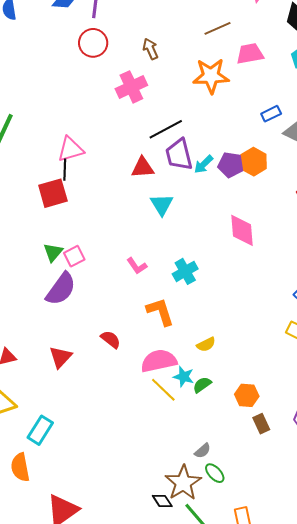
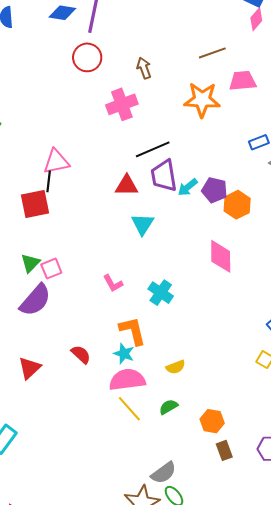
orange hexagon: (254, 162) -> (237, 205), moved
cyan cross: (185, 271) -> (161, 293), turned -30
cyan star: (184, 377) -> (124, 354), moved
gray semicircle: (203, 451) -> (164, 473), size x1.5

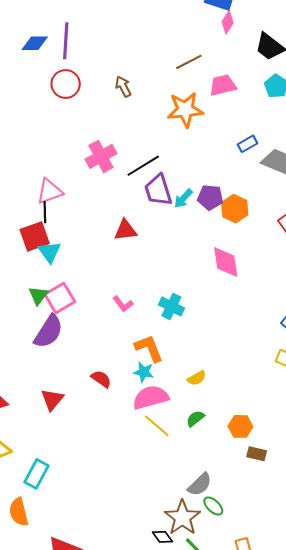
pink cross: (122, 104) -> (101, 156), moved
red triangle: (127, 186) -> (126, 230), moved
cyan triangle: (143, 224) -> (49, 252), moved
pink square: (51, 269) -> (60, 298), size x1.4
brown rectangle: (224, 450) -> (257, 454), turned -48

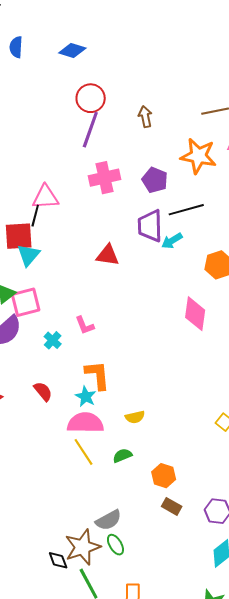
purple line: (66, 41) -> (90, 130), moved
black line: (143, 166) -> (186, 210), moved
purple pentagon: (210, 197) -> (155, 180), moved
cyan cross: (171, 306) -> (53, 340), moved, size x0.7

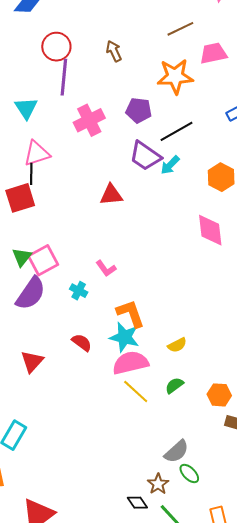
purple trapezoid: (150, 226) -> (145, 156), turned -40
cyan triangle: (29, 255) -> (26, 108), moved
cyan star: (86, 397) -> (124, 337), size x1.4
brown star: (83, 547) -> (158, 484), size x0.6

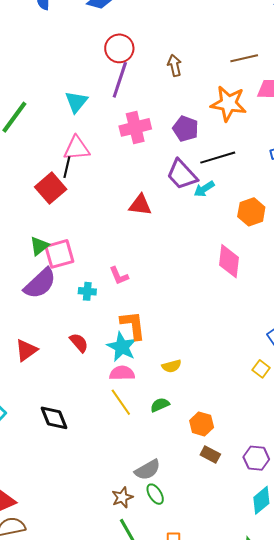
red square: (20, 198) -> (51, 188), turned -36
cyan cross: (79, 291) -> (87, 291), turned -36
pink semicircle: (130, 363) -> (122, 373), size x0.7
black diamond: (137, 503) -> (54, 418), moved, size x1.4

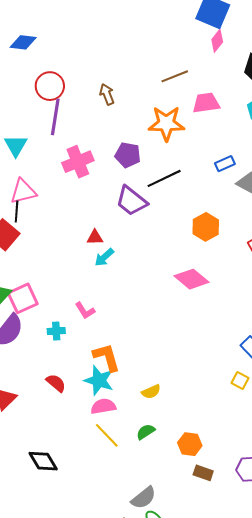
cyan arrow: (204, 189) -> (104, 257), moved
red triangle: (140, 205) -> (95, 237), size x0.7
pink diamond: (229, 261) -> (192, 279), turned -48

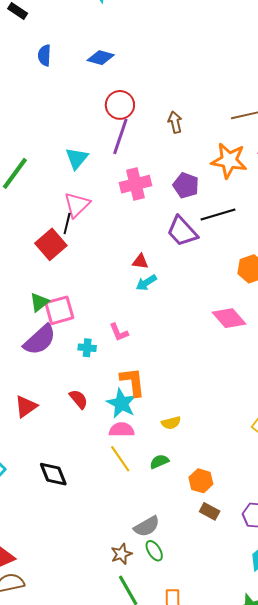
pink triangle: (23, 191) -> (77, 205), turned -40

